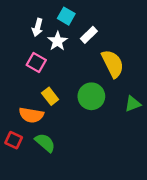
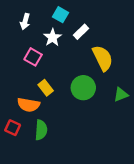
white arrow: (37, 27) -> (25, 22), moved
green semicircle: (45, 143) -> (41, 130), turned 54

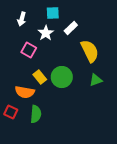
cyan square: (60, 15) -> (53, 13), turned -32
green circle: (83, 88) -> (62, 77), moved
green triangle: (121, 95) -> (96, 80), moved

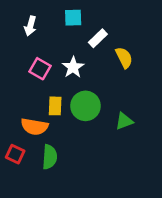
white star: (46, 33) -> (73, 67), moved
yellow semicircle: (90, 51) -> (124, 58), moved, size x0.7
yellow rectangle: (40, 77) -> (55, 106), turned 40
green triangle: (96, 80) -> (124, 121), moved

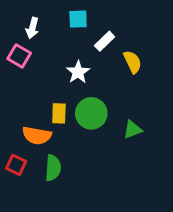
pink square: (40, 69) -> (19, 56), moved

